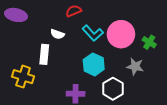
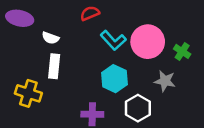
white semicircle: (57, 34) -> (50, 38), moved

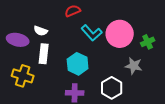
purple ellipse: (20, 18) -> (18, 40), moved
green cross: (182, 51) -> (148, 42), turned 32
cyan hexagon: (114, 79) -> (78, 64), moved

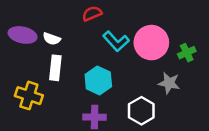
purple ellipse: (18, 40) -> (23, 35), moved

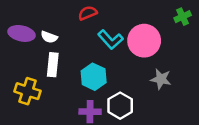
green cross: (187, 53) -> (183, 17), moved
white hexagon: (141, 111) -> (120, 106), moved

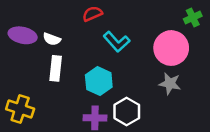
pink circle: (144, 41) -> (171, 48), moved
yellow cross: (28, 91) -> (20, 109), moved

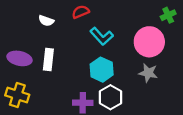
purple ellipse: (23, 35) -> (20, 58), moved
white semicircle: (52, 39) -> (46, 21), moved
cyan hexagon: (99, 81) -> (102, 70), moved

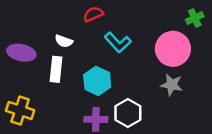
white semicircle: (46, 21) -> (64, 41), moved
purple ellipse: (20, 58) -> (21, 53), moved
cyan hexagon: (102, 70) -> (97, 81), moved

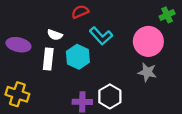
cyan hexagon: (97, 81) -> (78, 57), moved

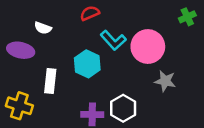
white semicircle: (55, 35) -> (43, 28), moved
pink circle: (148, 41) -> (148, 47), moved
white rectangle: (48, 59) -> (50, 81), moved

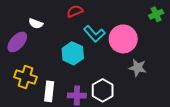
purple ellipse: (21, 50) -> (17, 42), turned -60
white rectangle: (50, 81) -> (49, 91), moved
yellow cross: (19, 106) -> (25, 77), moved

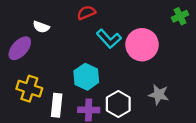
cyan hexagon: (73, 53) -> (86, 77), moved
gray star: (138, 68) -> (159, 95), moved

